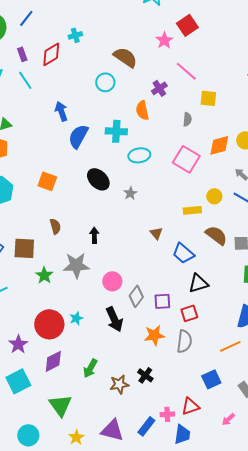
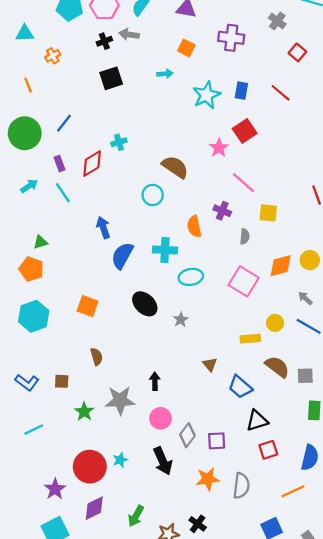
purple cross: (159, 88) -> (222, 211), moved, turned -35
black arrow: (94, 235) -> (155, 381), moved
brown square: (24, 248) -> (62, 381), size x0.6
red square: (189, 313) -> (268, 450), moved

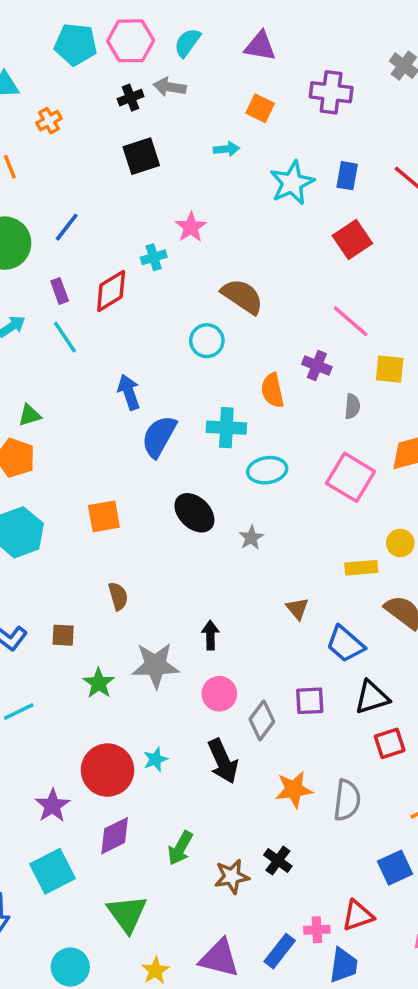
pink star: (219, 148) -> (191, 227), moved
orange square: (88, 306) -> (104, 516), turned -30
purple square: (217, 441) -> (310, 701), moved

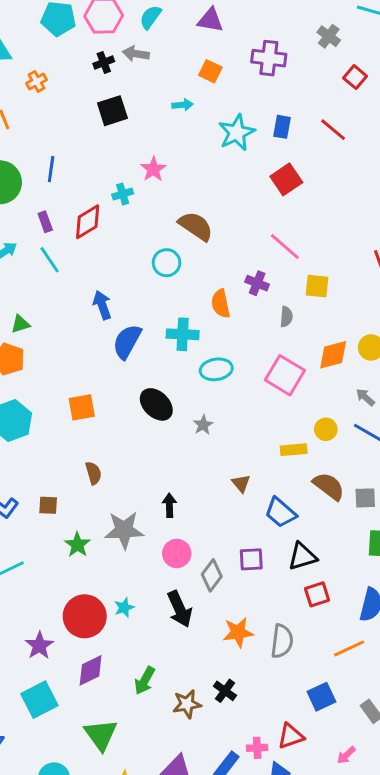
blue line: (67, 227) -> (51, 169), turned -30

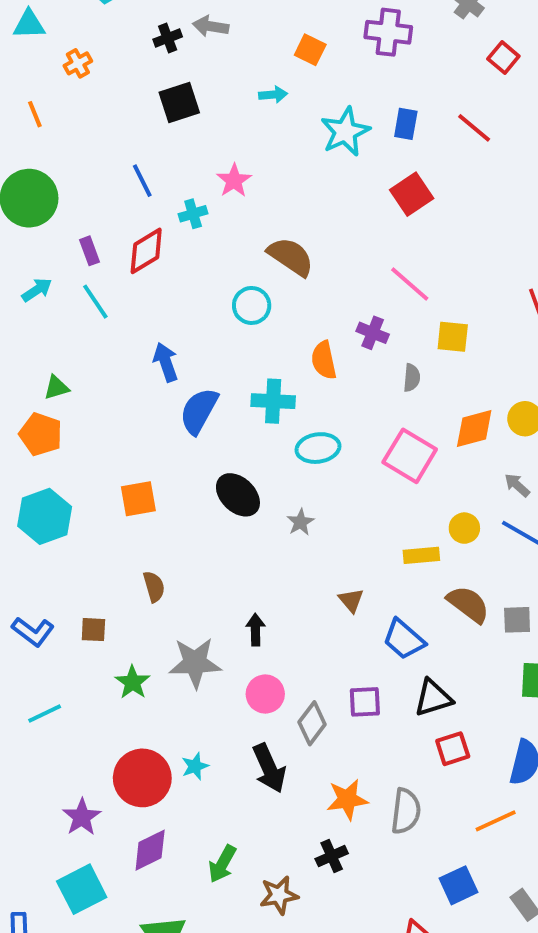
blue line: (51, 169) -> (142, 181), moved, turned -35
black cross: (225, 691) -> (332, 856), moved, turned 30

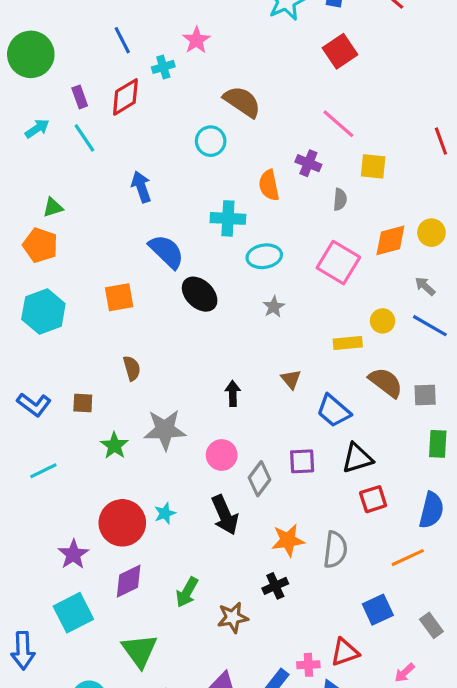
blue semicircle: (199, 411) -> (166, 252), moved, turned 105
gray star: (300, 522) -> (274, 307), moved
black arrow: (255, 630) -> (233, 393), moved

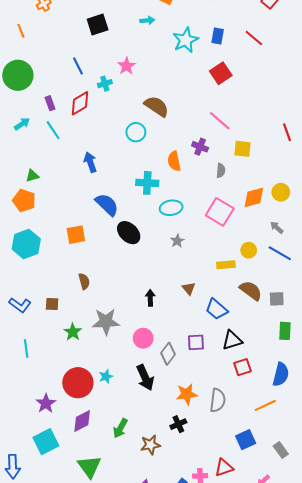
cyan line: (43, 471) -> (26, 349), turned -72

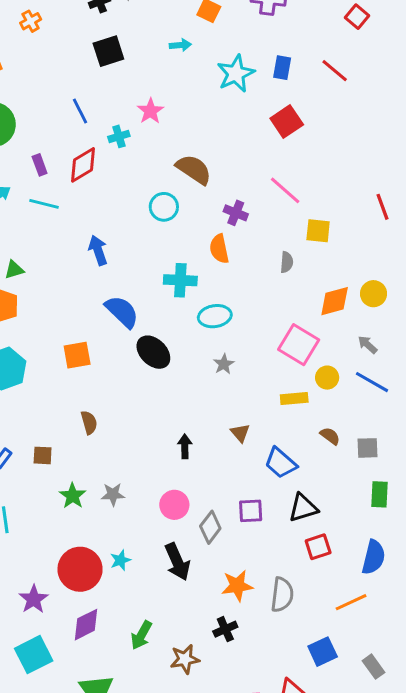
cyan line: (53, 130) -> (44, 204), turned -42
purple cross: (200, 147) -> (236, 213), moved
pink square: (220, 212) -> (299, 345), moved
brown semicircle: (251, 291) -> (330, 436), size x0.6
gray star: (106, 322) -> (113, 494), moved, size x0.6

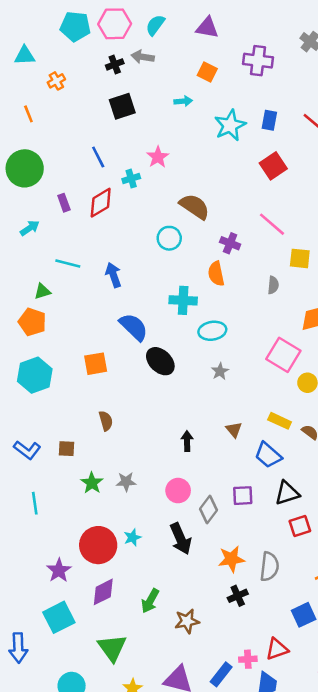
cyan line: (44, 204) -> (68, 264), moved
yellow rectangle: (294, 399) -> (280, 421), moved, turned 30
black cross: (225, 629) -> (238, 596), moved

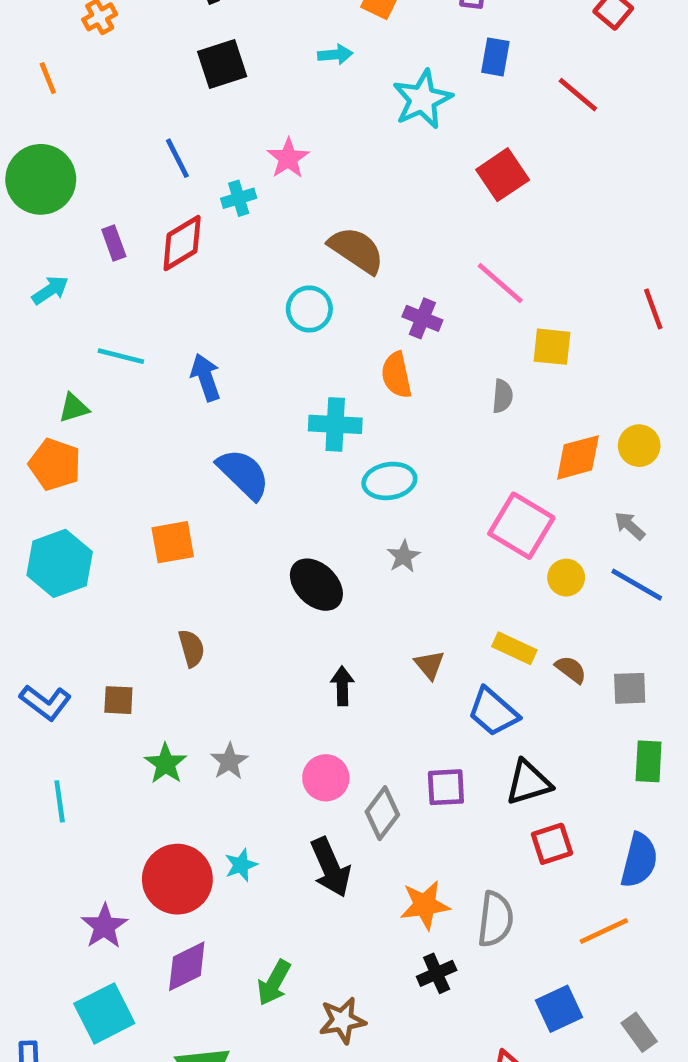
blue rectangle: (269, 120) -> (495, 57), moved
black ellipse: (160, 361) -> (316, 585), moved
gray star: (126, 482) -> (229, 761), turned -30

